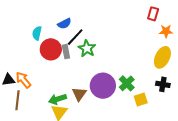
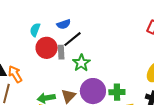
green star: (87, 48) -> (81, 63), moved
green cross: (127, 83) -> (117, 92), turned 35

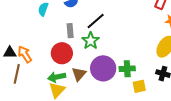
black line: (72, 39) -> (96, 21), moved
red circle: (47, 48) -> (62, 53), moved

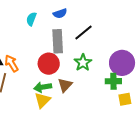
gray rectangle: (70, 31) -> (58, 41), size x1.6
green star: (91, 41) -> (83, 63), moved
purple circle: (103, 68) -> (122, 63), moved

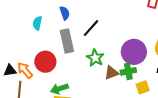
blue semicircle: (60, 13) -> (65, 13), turned -80
red circle: (49, 64) -> (45, 62), moved
brown triangle: (65, 85) -> (111, 73), moved, turned 35

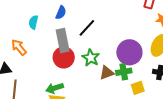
blue semicircle: (65, 13) -> (61, 13), turned 40
red circle: (45, 62) -> (64, 57), moved
orange arrow: (25, 70) -> (19, 47), moved

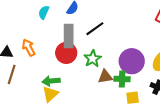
orange arrow: (19, 47) -> (29, 48), moved

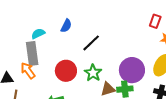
cyan semicircle: (44, 12) -> (38, 34), turned 48
gray rectangle: (69, 36) -> (32, 54), moved

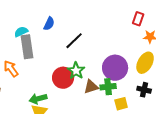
gray rectangle: (32, 54) -> (27, 47), moved
red circle: (66, 71) -> (63, 78), moved

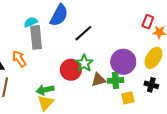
red rectangle: (138, 19) -> (148, 22), moved
blue semicircle: (49, 24) -> (59, 15), size x1.6

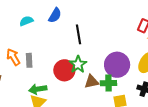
blue semicircle: (59, 15) -> (55, 15), size x0.7
black line: (83, 33) -> (78, 34), turned -60
gray rectangle: (36, 37) -> (29, 60), moved, size x0.6

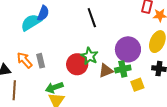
blue semicircle: (55, 15) -> (43, 13), moved
cyan semicircle: (26, 21) -> (31, 22), size x1.5
black line: (78, 34) -> (92, 18), moved

